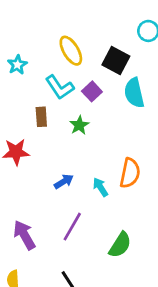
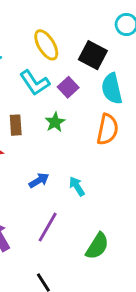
brown rectangle: (41, 117) -> (16, 125), moved
orange semicircle: (130, 173) -> (107, 129), moved

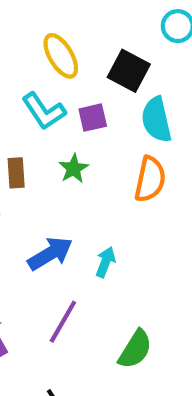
purple square: (68, 87) -> (93, 118), turned 30
blue arrow: (39, 180) -> (50, 254), size x1.5
cyan arrow: (77, 186) -> (105, 262), turned 54

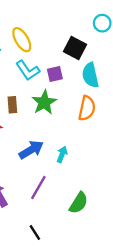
yellow ellipse: (61, 56) -> (22, 40), moved
green star: (74, 169) -> (44, 102), size x1.5

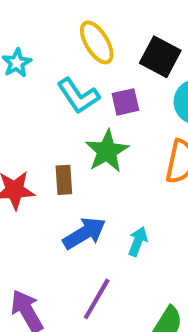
yellow ellipse: (22, 40) -> (97, 42), moved
brown rectangle: (12, 105) -> (64, 180), moved

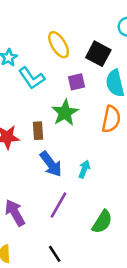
cyan L-shape: (78, 96) -> (32, 78), moved
blue arrow: (84, 233) -> (51, 164), turned 84

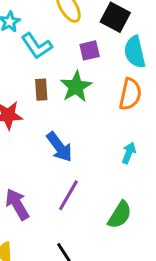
brown rectangle: (38, 131) -> (41, 90), moved
cyan arrow: (84, 169) -> (129, 153), moved

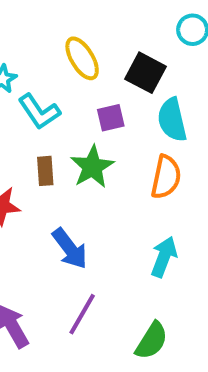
cyan arrow: (129, 153) -> (164, 257), size x1.4

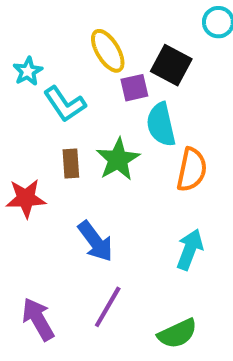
purple square: (111, 118) -> (134, 88), moved
cyan semicircle: (172, 120) -> (161, 125), moved
green semicircle: (152, 341) -> (177, 334), turned 33

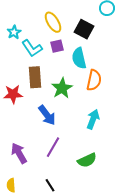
purple square: (134, 88) -> (57, 46), moved
green star: (118, 159) -> (62, 88), moved
brown rectangle: (71, 163) -> (35, 77), size x1.5

